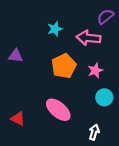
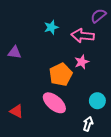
orange pentagon: (64, 66) -> (61, 74), moved
pink star: (95, 70) -> (82, 62), moved
cyan circle: (104, 97) -> (97, 101), moved

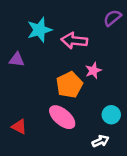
cyan star: (51, 27) -> (39, 30), moved, size x1.5
pink arrow: (83, 36) -> (74, 41), moved
white arrow: (88, 124) -> (100, 141), turned 48

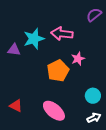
cyan star: (39, 30) -> (34, 39), moved
pink ellipse: (62, 117) -> (54, 111), moved
white arrow: (100, 141) -> (94, 118), moved

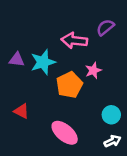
purple semicircle: (94, 15) -> (105, 27), moved
cyan star: (34, 39) -> (43, 62), moved
red triangle: (16, 106) -> (21, 111), moved

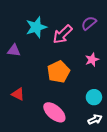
pink arrow: (74, 41) -> (63, 34), turned -50
cyan star: (43, 62) -> (36, 27), moved
pink star: (93, 70) -> (92, 60), moved

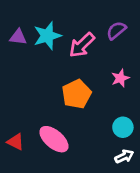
purple triangle: (14, 51) -> (18, 37), moved
red triangle: (18, 94) -> (16, 142), moved
pink ellipse: (54, 112) -> (54, 139), moved

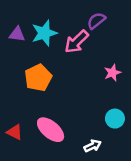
purple semicircle: (116, 30) -> (96, 21), moved
orange pentagon: (77, 94) -> (38, 78), moved
white arrow: (124, 156) -> (93, 146), moved

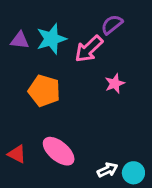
pink star: (112, 73) -> (115, 84), moved
orange pentagon: (38, 78) -> (44, 91), turned -30
cyan circle: (115, 119) -> (133, 173), moved

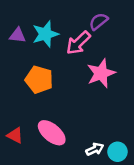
pink star: (115, 84) -> (101, 73), size x1.6

